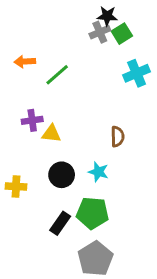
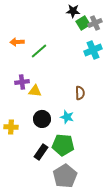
gray cross: (100, 32) -> (95, 23), moved

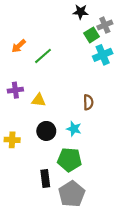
green square: (83, 23) -> (92, 35), moved
orange arrow: (17, 42) -> (19, 46), turned -40
purple cross: (22, 82) -> (15, 90), moved
black rectangle: (41, 152) -> (45, 178), moved, turned -42

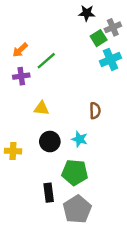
purple cross: (15, 90) -> (21, 76), moved

